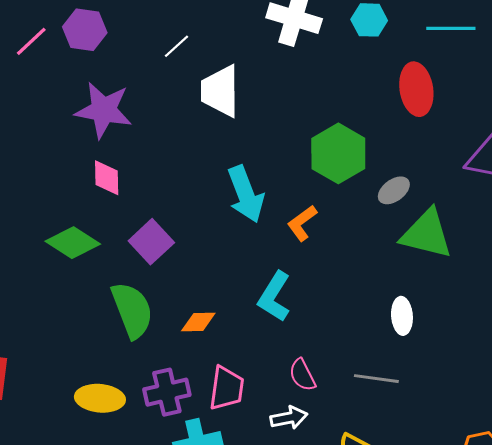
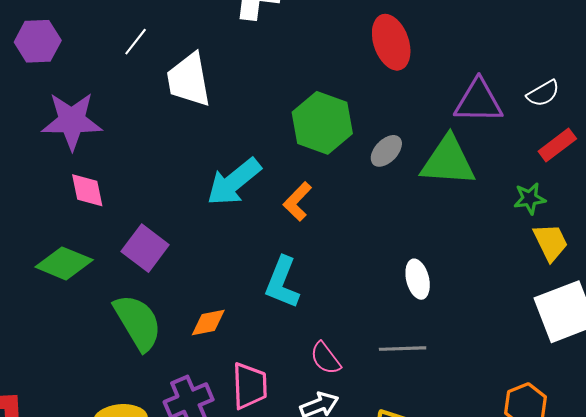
cyan arrow: (246, 194) -> (234, 182), turned 82
green triangle: (427, 234) -> (448, 161), moved

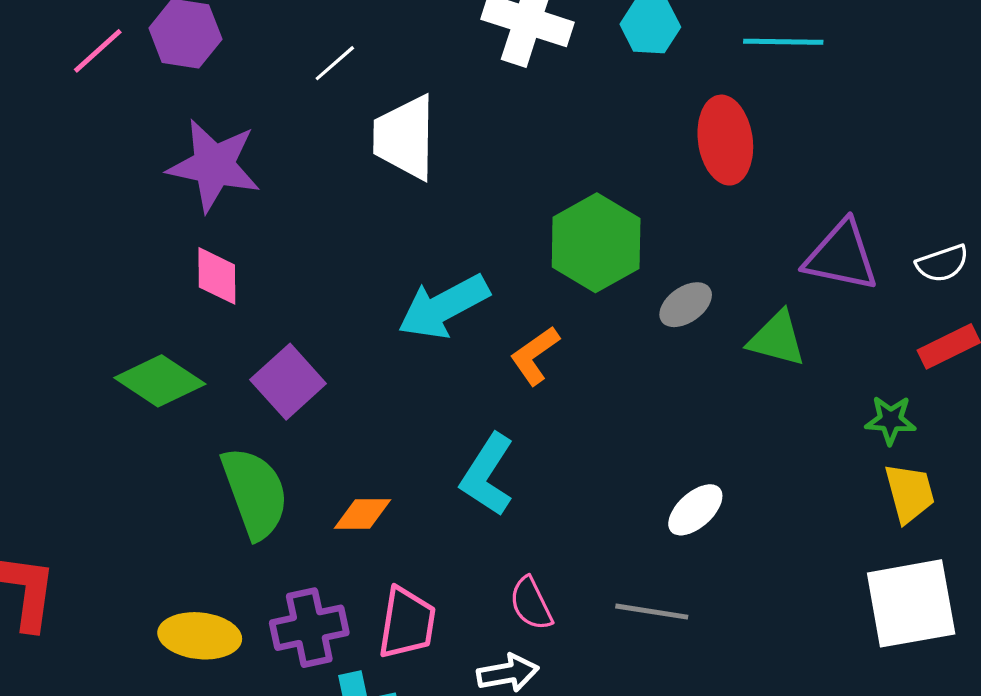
green triangle: (448, 161) -> (777, 339), size x0.7
white ellipse: (418, 279) -> (695, 510), turned 51

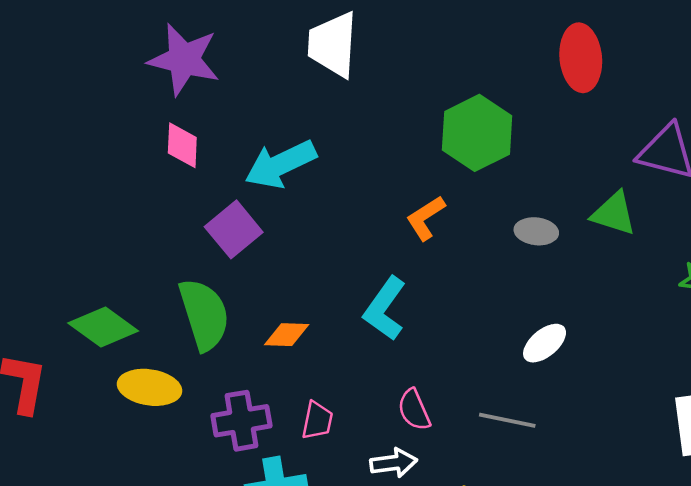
gray ellipse: (686, 305) -> (536, 231), moved, turned 39
cyan arrow: (444, 307) -> (281, 164), moved
green diamond: (160, 381) -> (103, 327), moved
pink trapezoid: (407, 623) -> (317, 421), size x0.7
yellow ellipse: (200, 636) -> (150, 387), moved

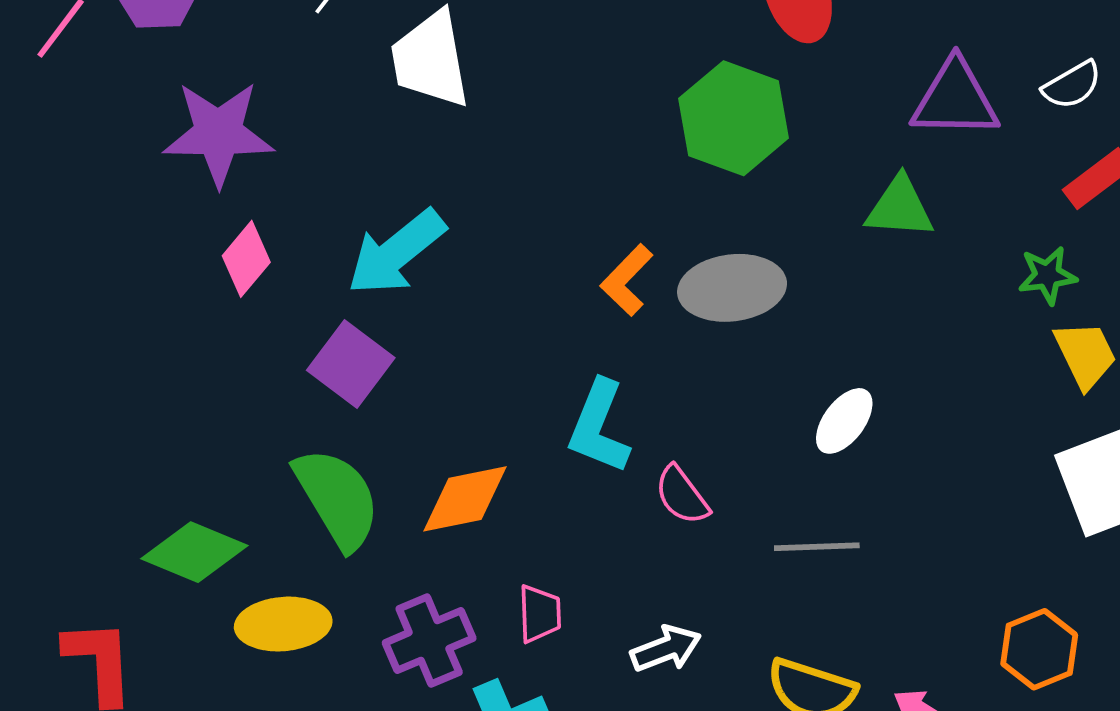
green hexagon: (477, 133) -> (734, 118), moved
pink diamond: (182, 145) -> (246, 259), turned 51
gray ellipse: (536, 231) -> (732, 288), moved, size x1.6
orange diamond: (287, 335) -> (465, 499), size x1.4
pink semicircle: (414, 410) -> (682, 495), moved

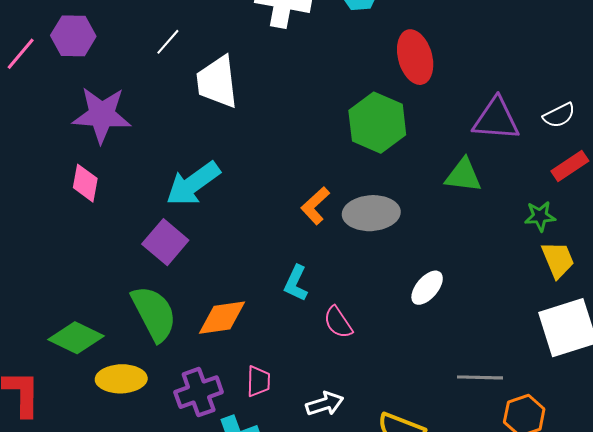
pink diamond: (246, 259) -> (85, 183), moved, turned -33
cyan L-shape: (599, 427) -> (296, 283), size x0.7
gray line: (817, 547) -> (480, 377), moved

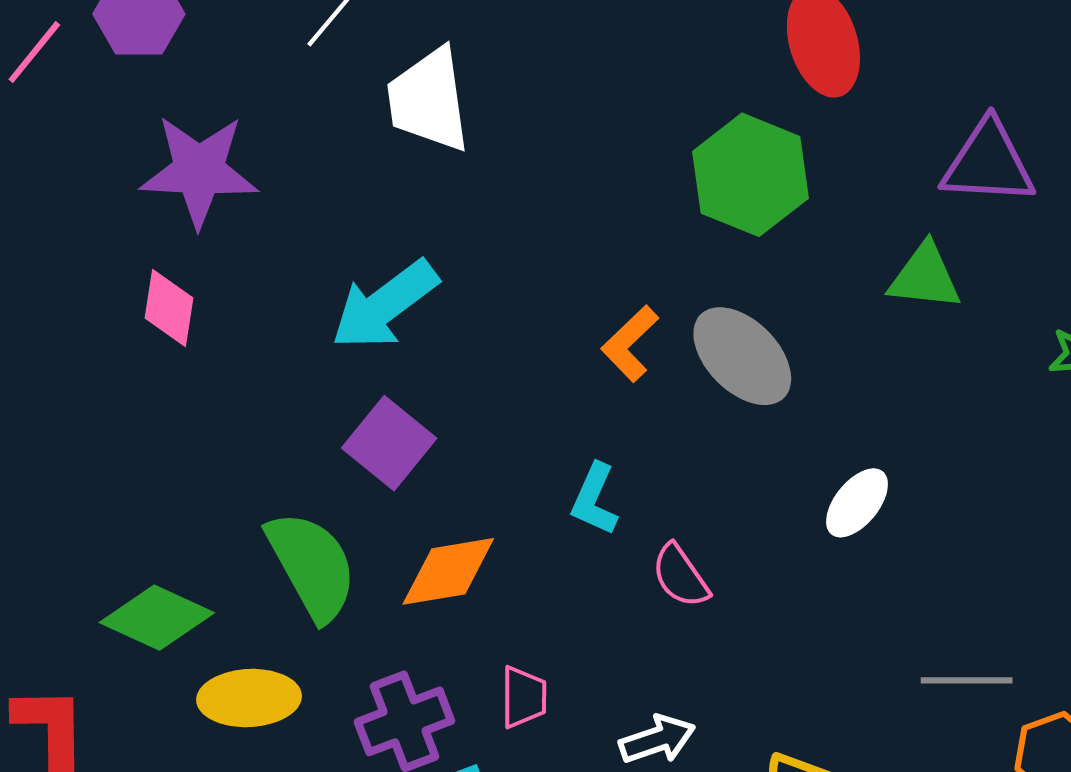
gray ellipse: (371, 213) -> (742, 356), turned 50
purple square: (165, 242) -> (389, 443), moved

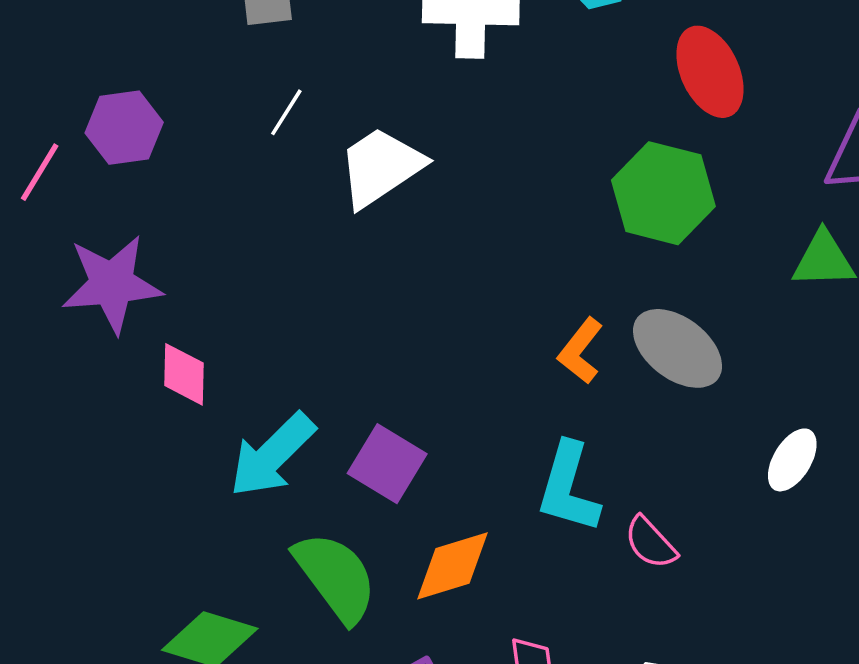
white trapezoid: (429, 100) -> (381, 167), turned 72
purple star: (199, 171) -> (112, 284), moved
cyan arrow: (385, 305) -> (272, 455), moved
cyan L-shape: (594, 499) -> (568, 488), size x1.5

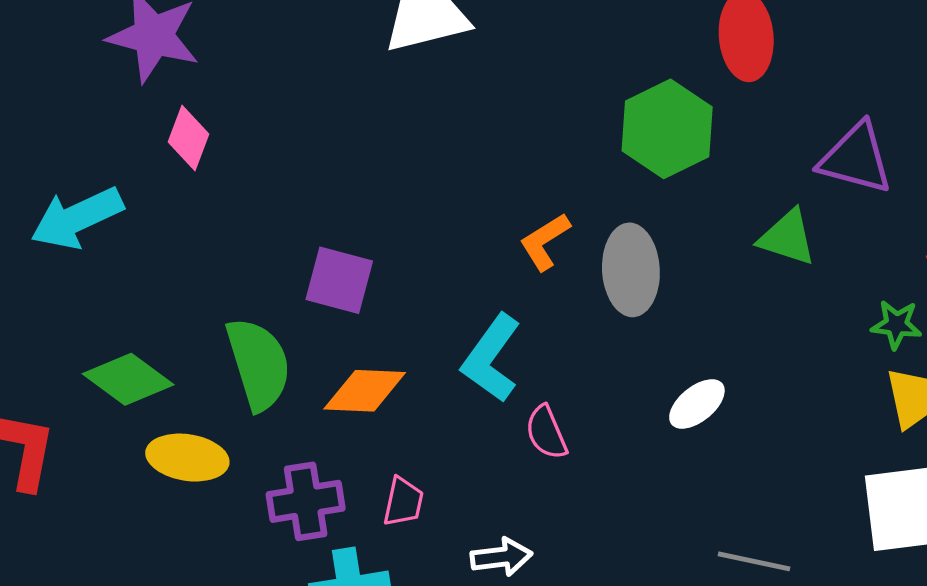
gray ellipse: (678, 348) -> (631, 270), turned 30
cyan arrow: (272, 455) -> (77, 218), moved
purple square: (387, 464) -> (339, 280), turned -36

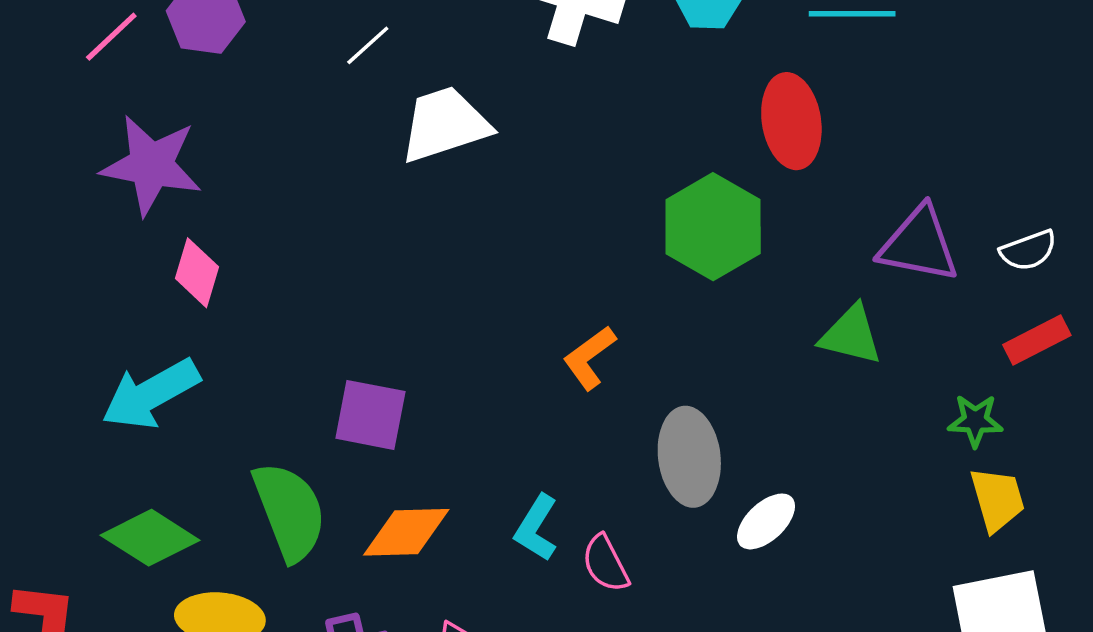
cyan arrow: (77, 218) -> (151, 394), moved
gray ellipse: (631, 270) -> (689, 457), moved
cyan L-shape: (491, 358) -> (536, 528), moved, size x0.7

